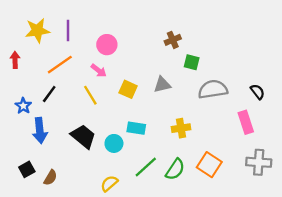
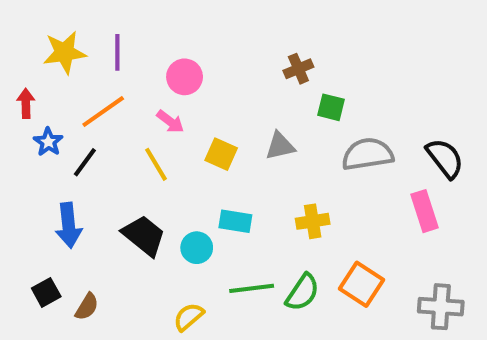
black semicircle: (258, 92) -> (445, 158), size x1.5
blue star: (23, 106) -> (48, 142), moved
gray cross: (259, 162) -> (441, 307), moved
green line: (146, 167) -> (252, 288), turned 35

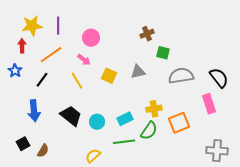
red arrow: (26, 103) -> (22, 46), moved
blue star: (48, 142) -> (15, 71), moved
cyan rectangle: (235, 221) -> (125, 119), moved, turned -35
orange square: (361, 284) -> (179, 123), moved, turned 35
green semicircle: (302, 292) -> (149, 131), moved

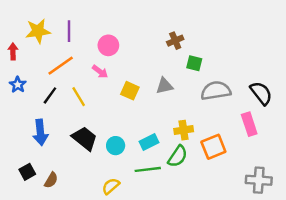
red arrow: (22, 46) -> (13, 51), moved
yellow line: (77, 81) -> (79, 97), moved

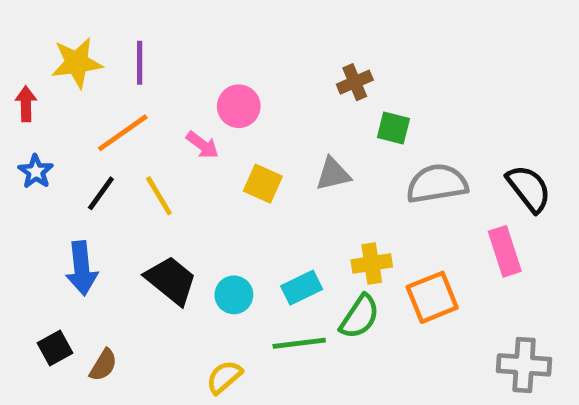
pink circle: (108, 45) -> (239, 106), moved

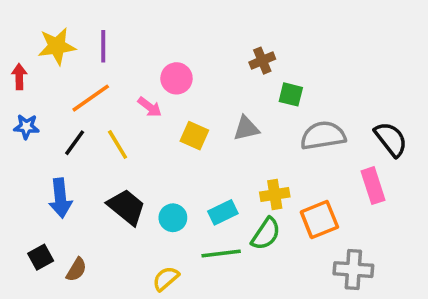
blue star: (36, 172) -> (26, 127), turned -30
gray cross: (524, 365) -> (353, 270), moved

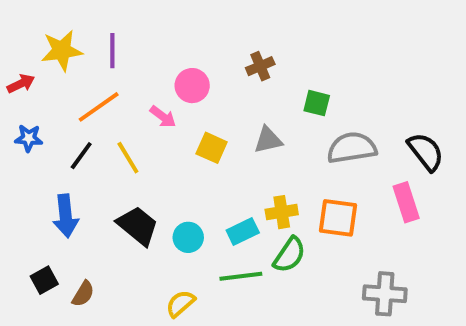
brown cross: (262, 61) -> (260, 66), moved
red arrow: (19, 77) -> (21, 84), turned 65
yellow cross: (275, 195) -> (282, 212), moved
orange square: (319, 220) -> (338, 218), moved, turned 30

